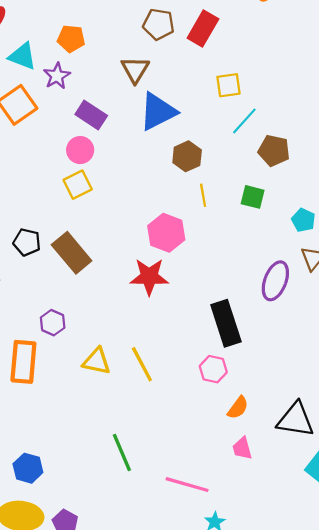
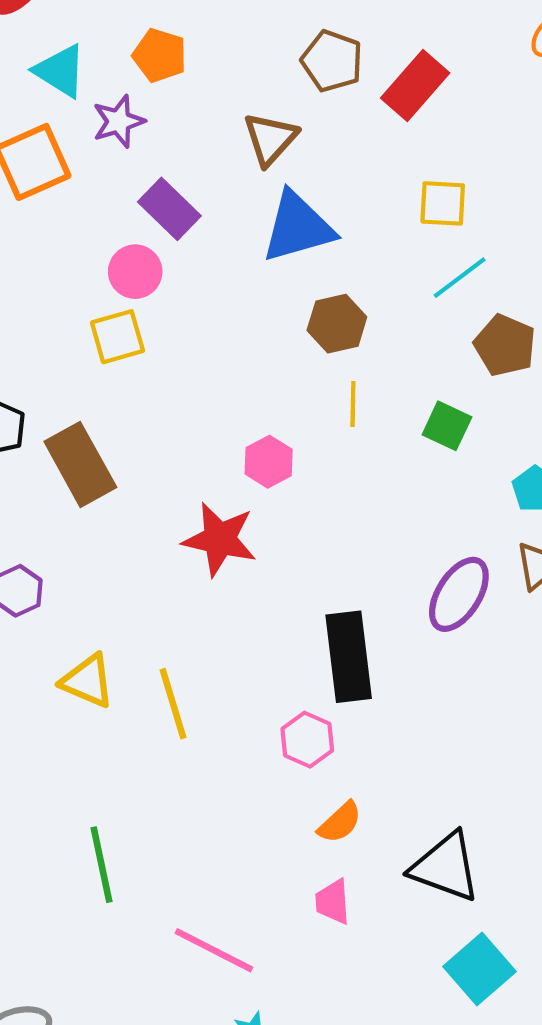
pink hexagon: (166, 233) -> (269, 462), size x0.7

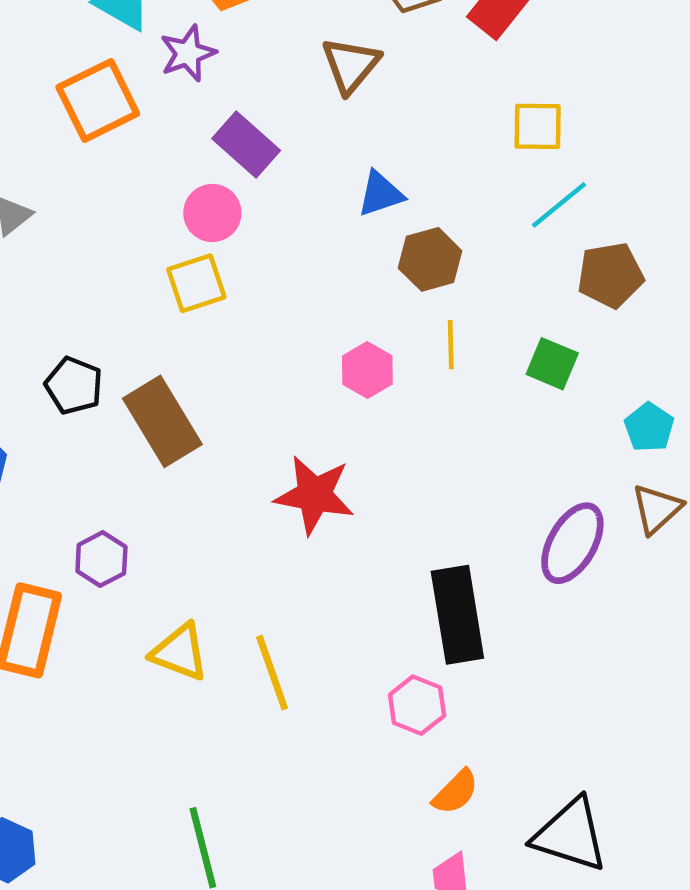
blue triangle: (298, 227) -> (380, 194), moved, size x0.6
brown pentagon: (505, 345) -> (610, 275), turned -30
pink hexagon: (269, 462) -> (367, 370), moved

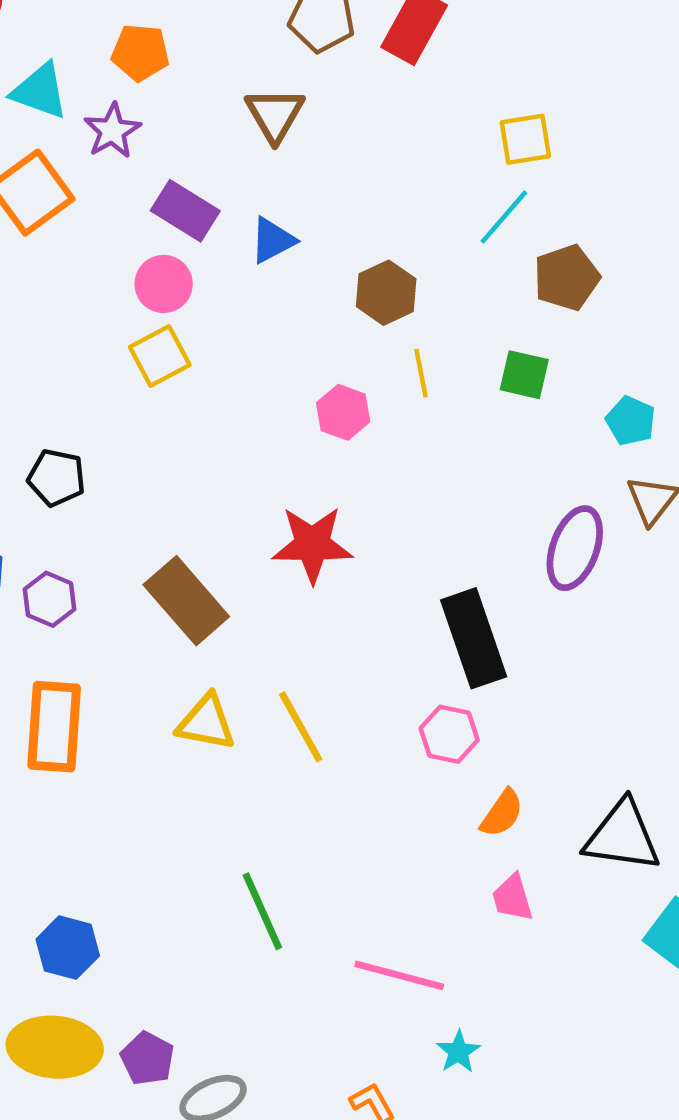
yellow square: (538, 126) -> (525, 139), moved
blue triangle: (380, 194) -> (273, 240), moved
brown rectangle: (162, 421) -> (186, 601), moved
purple hexagon: (101, 559) -> (49, 599), moved

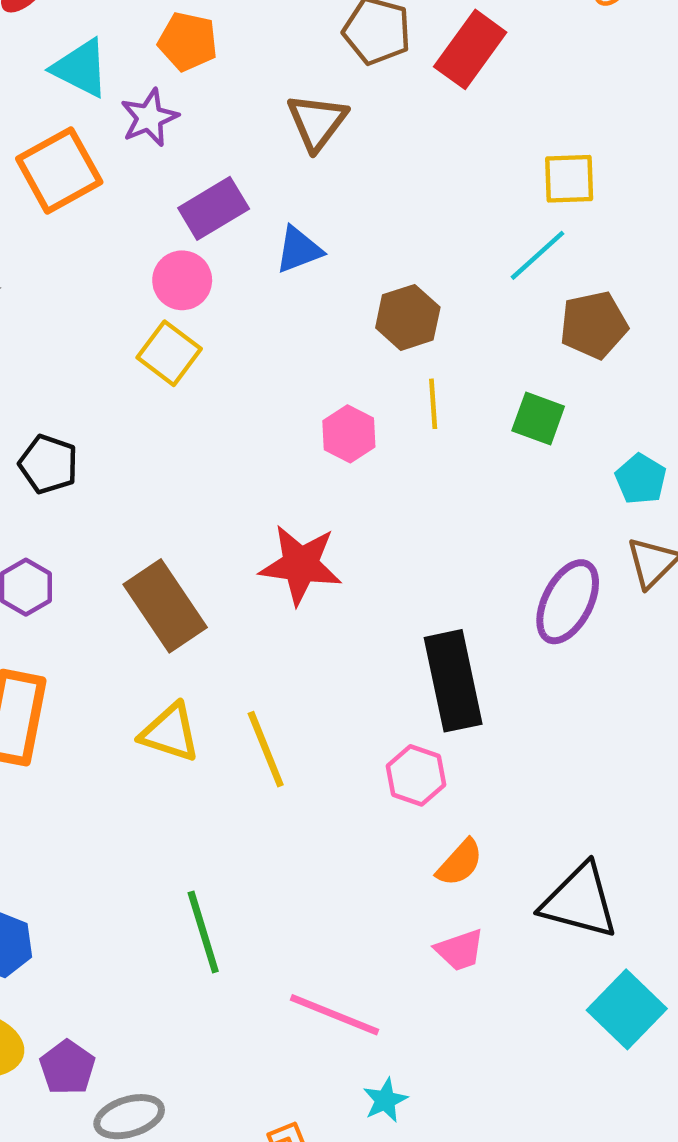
purple rectangle: (185, 211) -> (214, 208), turned -70
yellow square: (160, 356) -> (169, 353), turned -32
pink trapezoid: (512, 898) -> (460, 950), turned -100

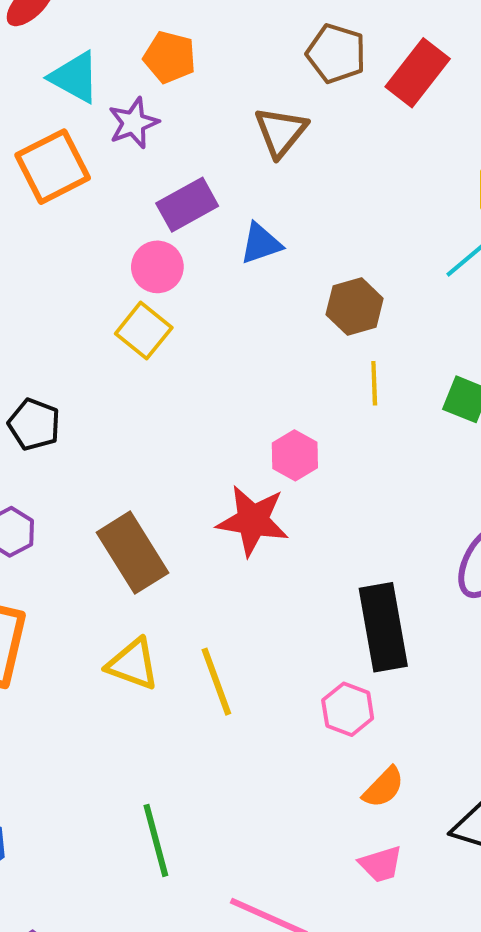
pink hexagon: (349, 434) -> (295, 455), moved

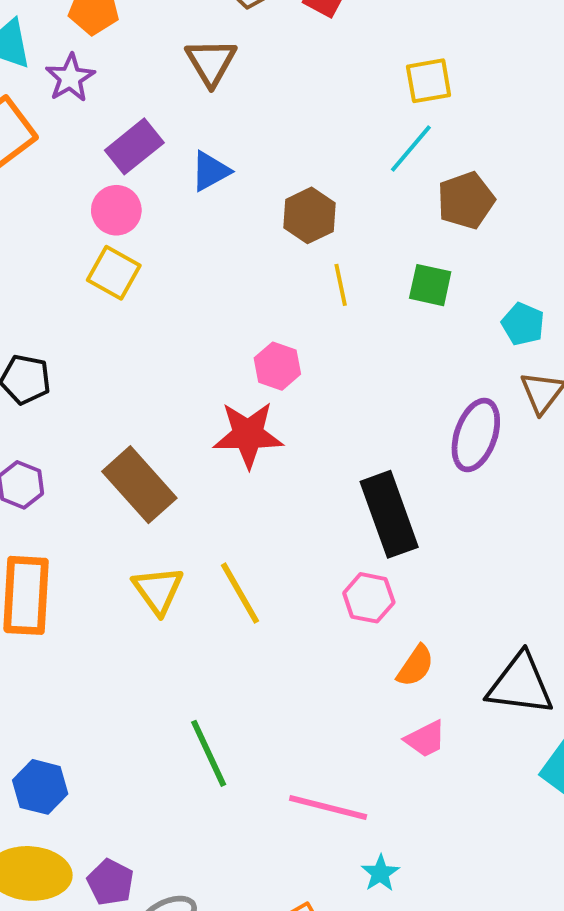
yellow triangle: (133, 664) -> (158, 590), turned 44

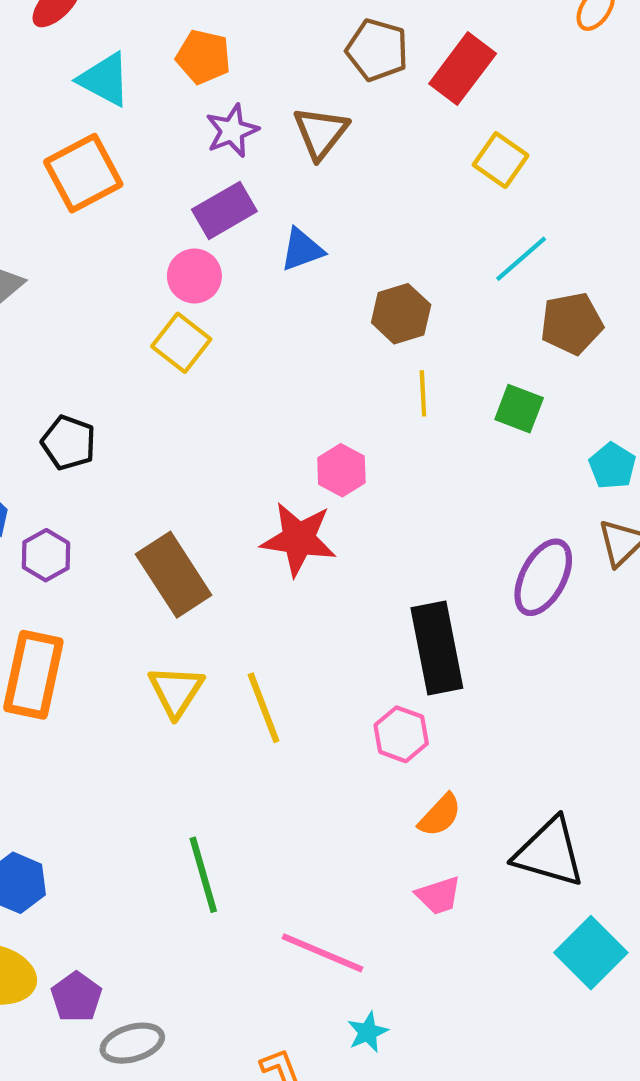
purple star: (70, 78) -> (232, 131), moved
yellow square: (429, 81) -> (501, 160), moved, turned 36

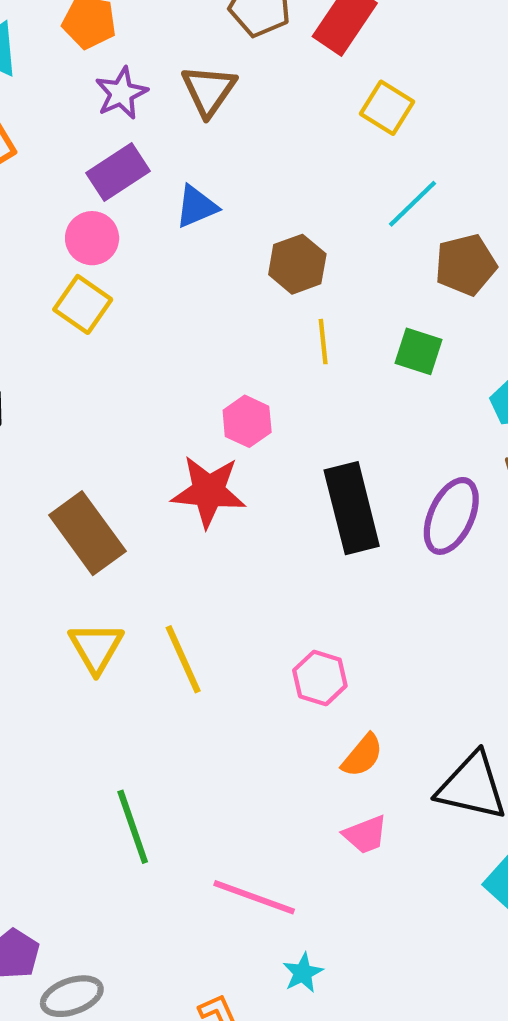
black rectangle: (437, 648) -> (352, 508), moved

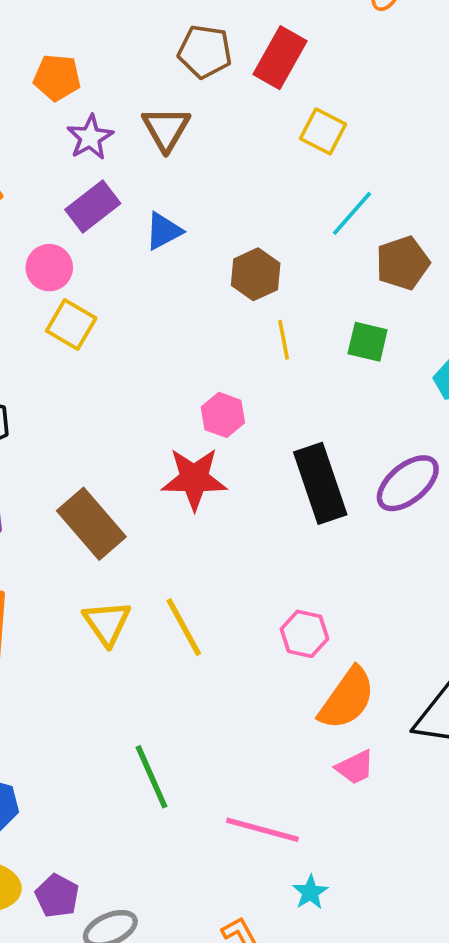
pink circle: (92, 238) -> (49, 268), moved
purple ellipse: (451, 516) -> (408, 483), turned 30
orange semicircle: (362, 756) -> (347, 699), size x1.6

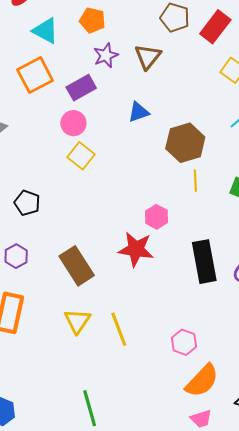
purple rectangle: (93, 206) -> (81, 88), moved
brown hexagon: (256, 274) -> (185, 143), size x1.4

